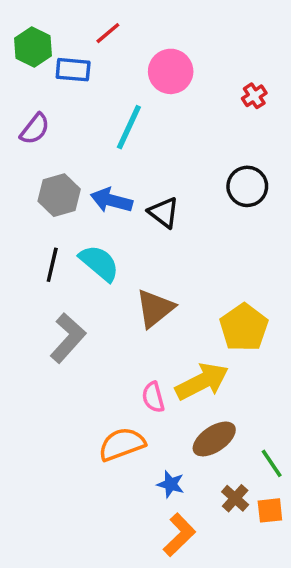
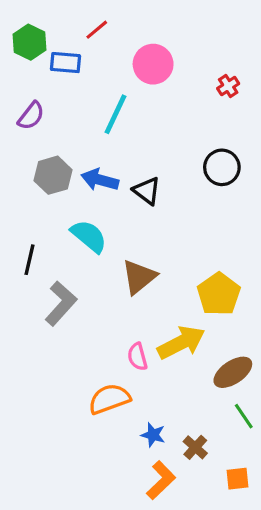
black line: (52, 265) -> (29, 260), moved
brown ellipse: (214, 439) -> (233, 372), moved
brown cross: (235, 498) -> (195, 447), moved
orange square: (270, 510) -> (238, 479), moved

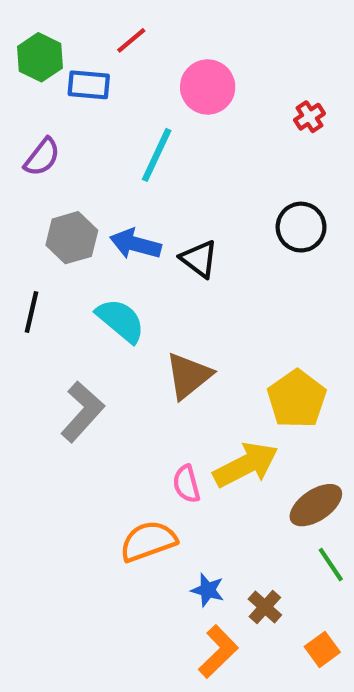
black line: (29, 260) -> (31, 312), moved
orange square: (238, 479) -> (322, 649), turned -30

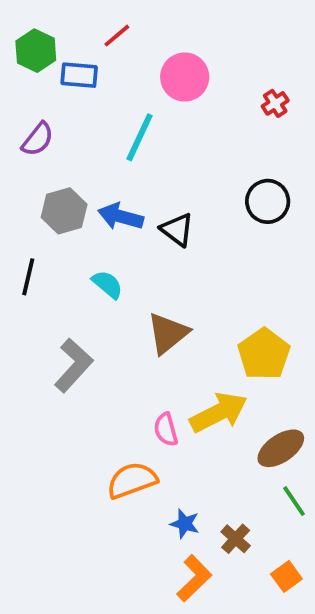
cyan semicircle: (121, 320) -> (107, 284), size x0.7

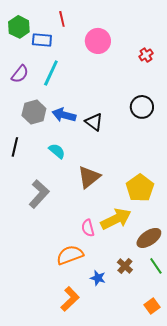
red line: (117, 36) -> (62, 19), turned -63
cyan line: (139, 137) -> (51, 73), moved
brown cross: (236, 539) -> (125, 266), moved
orange L-shape: (194, 578) -> (70, 299), moved

